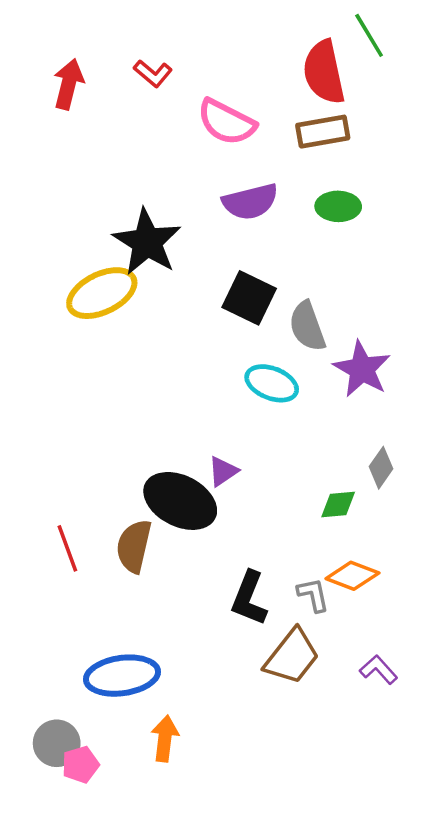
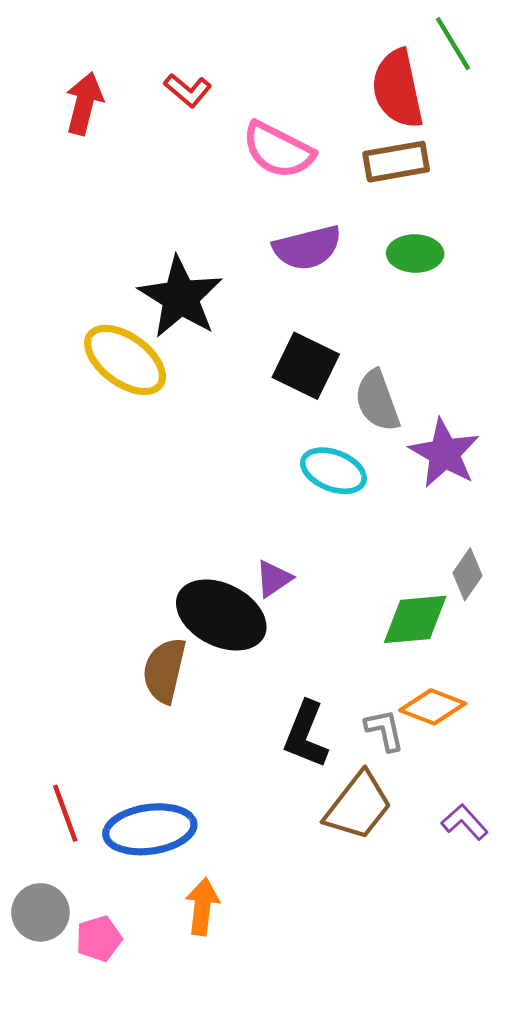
yellow ellipse: (102, 293) -> (125, 360), turned 62
green diamond: (338, 505) -> (415, 619), size x1.5
red line: (67, 548) -> (65, 813), moved
gray circle: (57, 743) -> (40, 912), moved

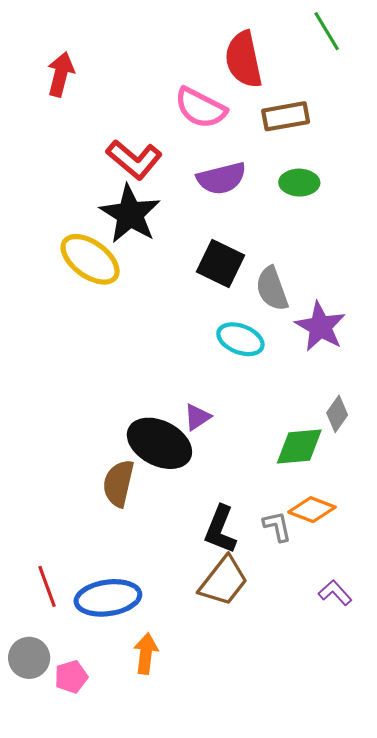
red semicircle: (398, 89) -> (244, 60), moved
red L-shape: (188, 90) -> (134, 159), moved, size x1.6
brown trapezoid: (358, 806) -> (224, 581), moved

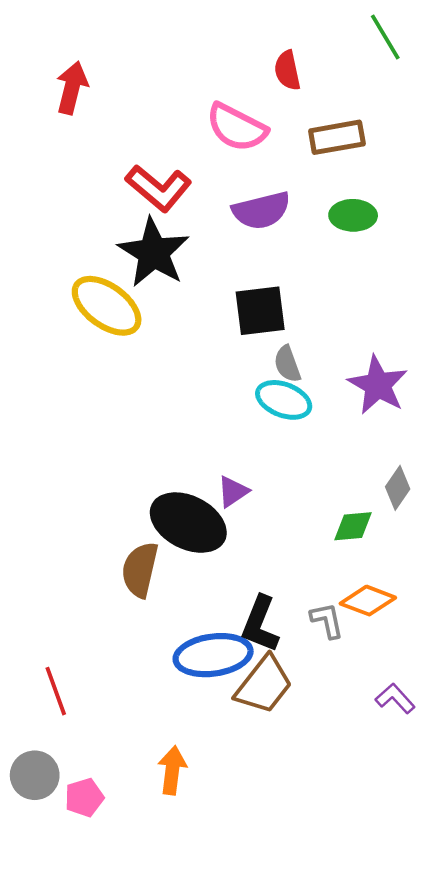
red semicircle: (244, 60) -> (287, 70), size x0.6
black square: (220, 264) -> (260, 311), turned -33
gray semicircle: (272, 289) -> (287, 364), moved, size x0.7
green diamond: (299, 446) -> (353, 526), size x0.7
blue ellipse: (108, 598) -> (213, 655), moved

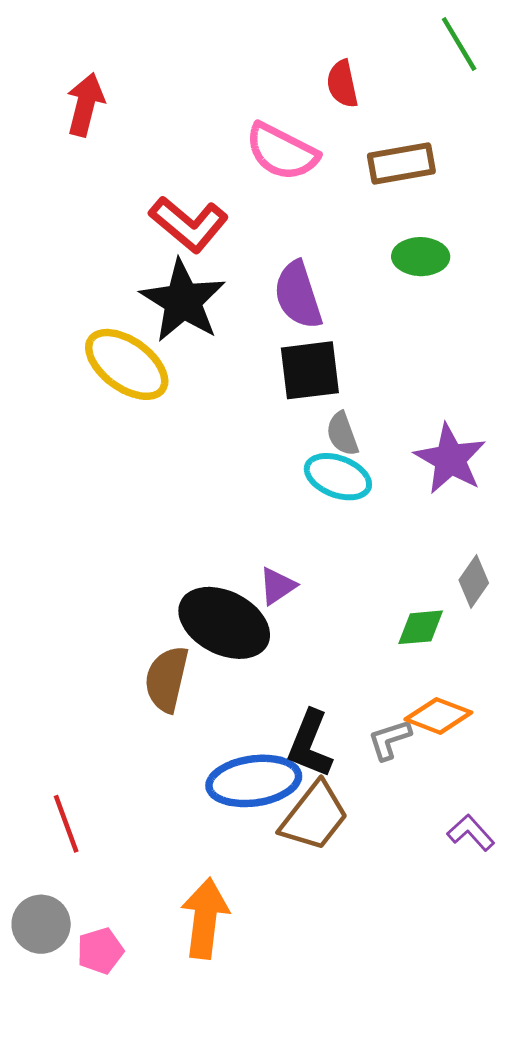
purple semicircle: (261, 210) -> (298, 295), moved, turned 86
gray L-shape: (327, 620) -> (390, 740), turned -96
orange arrow: (172, 770) -> (205, 918), size x1.4

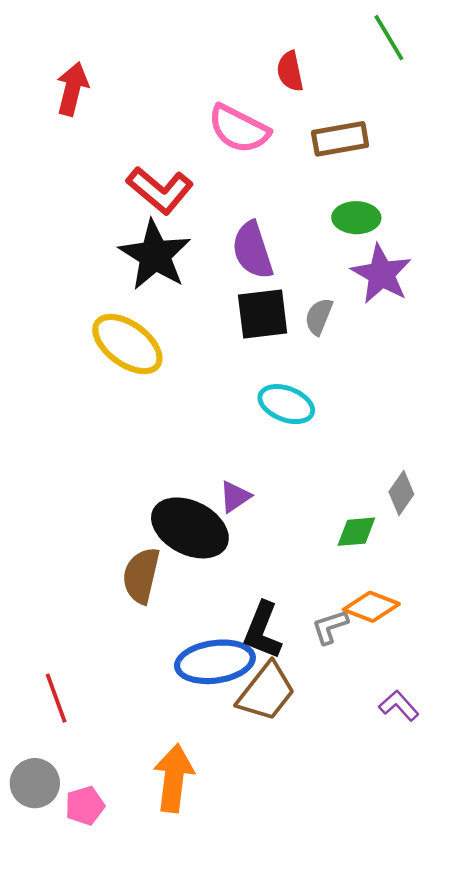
yellow ellipse: (127, 364) -> (127, 344), moved
gray semicircle: (342, 434) -> (319, 317), moved, turned 42
purple star: (450, 459) -> (381, 274), moved

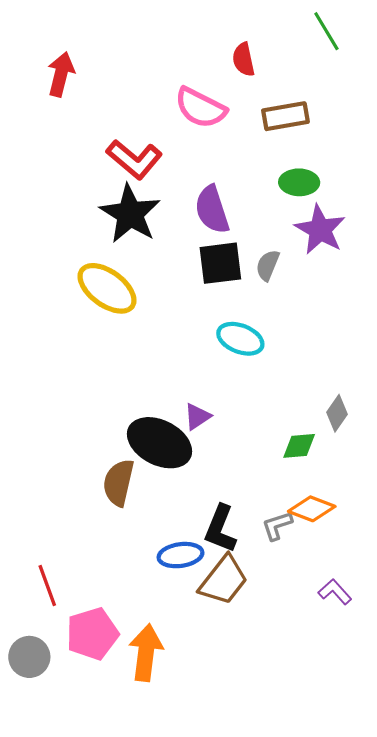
blue ellipse: (215, 662) -> (180, 555), size x0.7
pink pentagon: (85, 806) -> (92, 634), moved, size x1.6

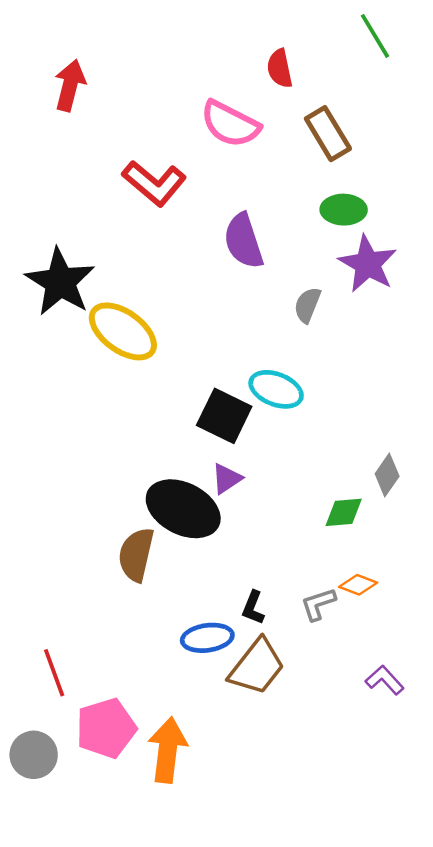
brown rectangle: (285, 116) -> (328, 134), turned 69
black star: (130, 214) -> (60, 282), moved
black square: (220, 263) -> (224, 416), moved, turned 33
orange diamond: (312, 509) -> (358, 585), size x0.7
black L-shape: (220, 529) -> (253, 608), size x0.6

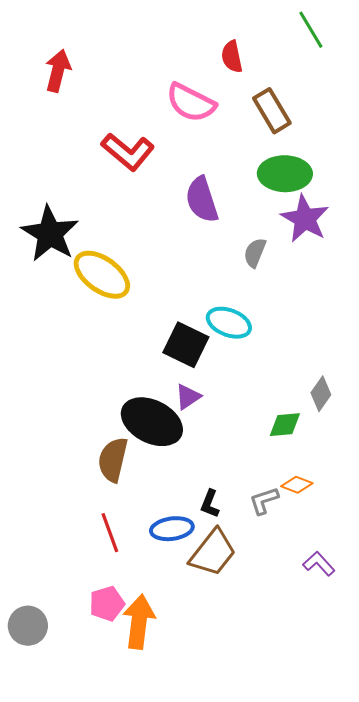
green ellipse: (344, 210) -> (285, 174), size x1.4
red line: (54, 673) -> (110, 533), moved
pink pentagon: (106, 728) -> (107, 604), moved, size x0.7

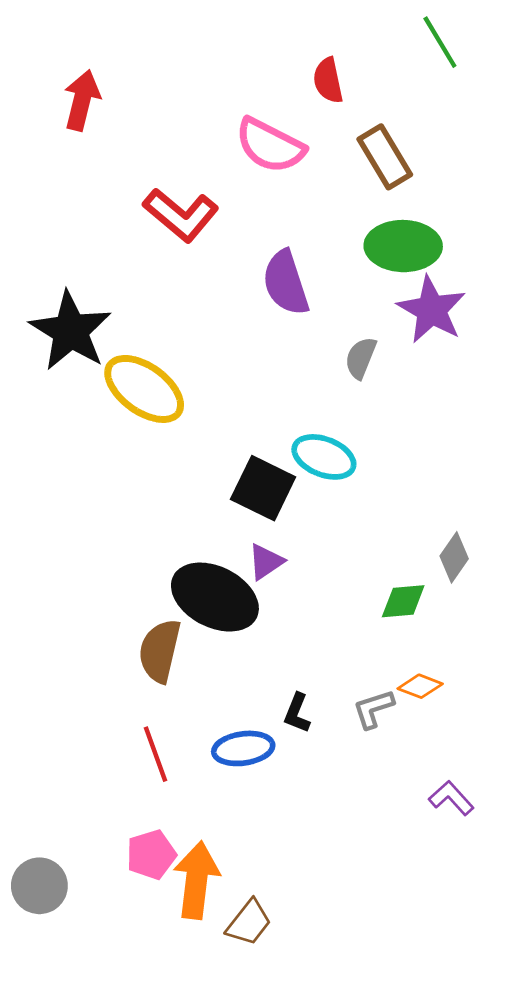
brown trapezoid: (213, 553) -> (249, 923), moved, size x0.7

